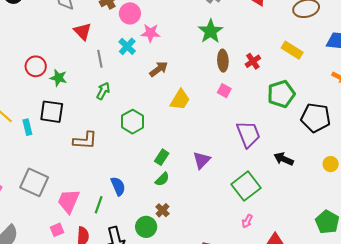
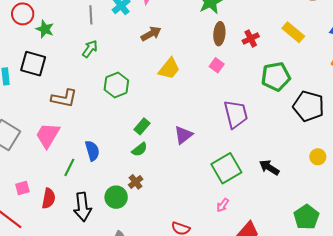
black arrow: (284, 159) -> (269, 167), moved
pink trapezoid: (69, 201) -> (48, 135), moved

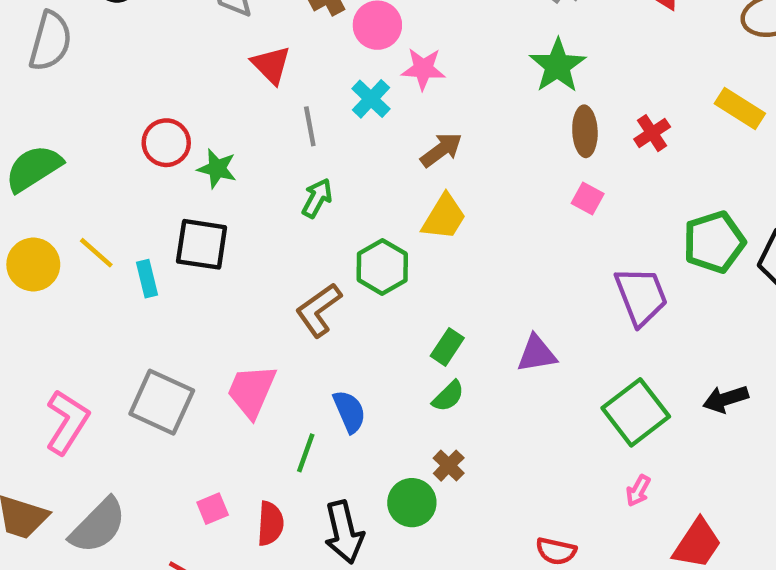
yellow trapezoid: (169, 69) -> (444, 217), moved
green pentagon: (276, 77) -> (714, 242), moved
brown L-shape: (64, 98) -> (318, 310), moved, turned 140
purple triangle: (183, 135) -> (537, 354), turned 36
black arrow: (269, 167) -> (726, 399), turned -42

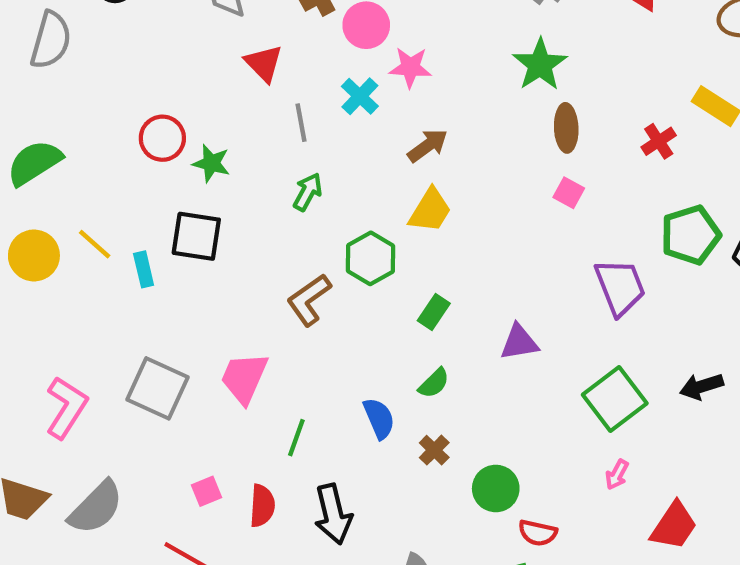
red cross: (652, 133) -> (659, 141), moved
green rectangle: (447, 347) -> (434, 312), moved
blue semicircle: (349, 412) -> (379, 418), moved
green circle: (412, 503) -> (496, 488), moved

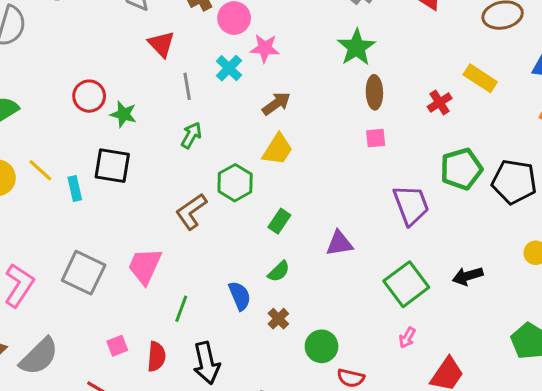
pink square: (569, 193) -> (376, 138), turned -35

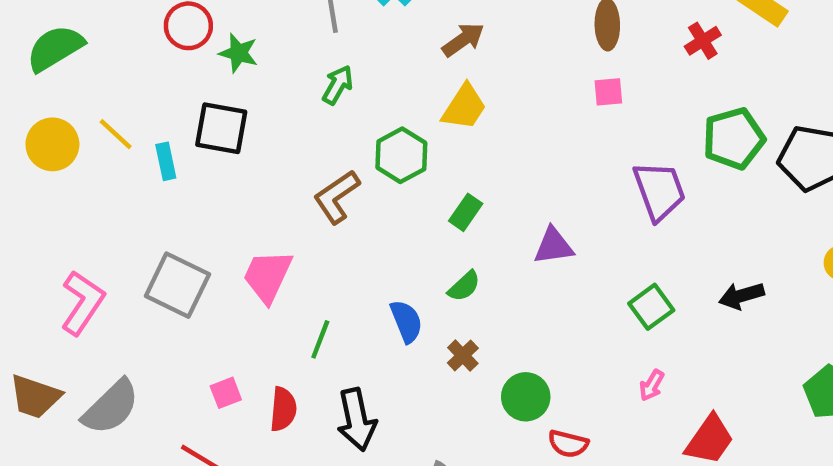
green square: (406, 284) -> (651, 307), size x0.7

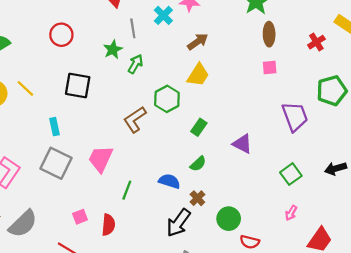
green star: (239, 53) -> (113, 50), moved, turned 30
cyan rectangle: (166, 161) -> (55, 127), moved
purple triangle: (554, 246) -> (242, 144), turned 35
blue semicircle: (406, 321) -> (169, 181), turned -50
black arrow: (357, 420) -> (178, 223), moved, turned 48

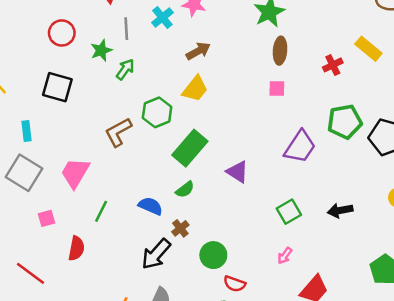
red circle: (61, 35) -> (62, 33), moved
purple trapezoid: (295, 117) -> (300, 147), turned 48
green rectangle: (199, 127) -> (190, 148), size x1.8
pink square: (80, 217) -> (46, 218), moved

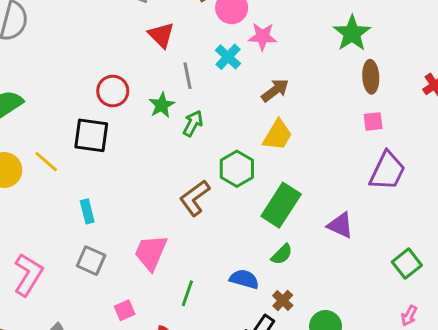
black square: (57, 87) -> (91, 135), moved
purple trapezoid: (300, 147) -> (387, 171), moved
gray square: (24, 173) -> (91, 261), size x0.7

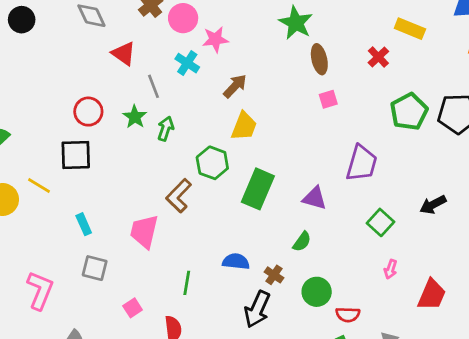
purple trapezoid: (387, 171) -> (362, 163), moved
pink trapezoid: (151, 252) -> (144, 231), moved
green semicircle: (282, 254) -> (302, 242), moved

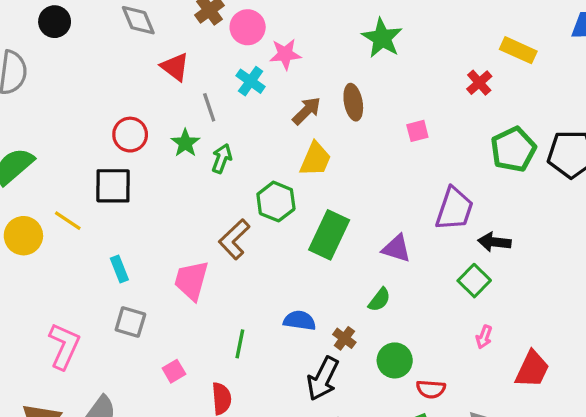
brown ellipse: (319, 59) -> (353, 102), moved
black arrow: (433, 205) -> (494, 242), moved, turned 32

